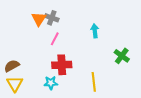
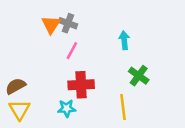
green cross: (122, 56) -> (139, 76), moved

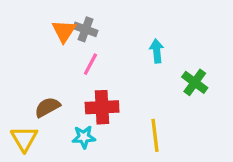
green cross: (139, 76) -> (195, 82), moved
brown semicircle: (16, 86) -> (47, 107), moved

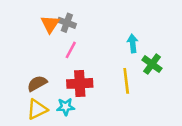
cyan arrow: (157, 51) -> (133, 43), moved
yellow line: (155, 135) -> (126, 81), moved
yellow triangle: (24, 139) -> (37, 109), moved, turned 35

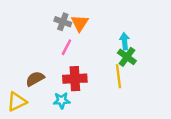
orange triangle: (50, 24) -> (80, 23), moved
green cross: (152, 64) -> (127, 57), moved
yellow triangle: (37, 109) -> (17, 102), moved

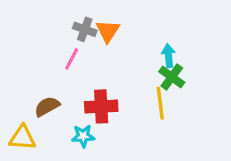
pink line: (66, 47) -> (72, 59), moved
yellow triangle: (17, 102) -> (22, 138), turned 30

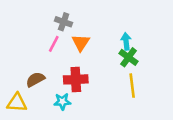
orange triangle: (108, 31) -> (81, 43), moved
yellow line: (160, 103) -> (132, 86), moved

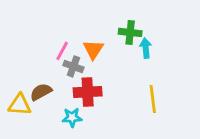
gray cross: (64, 22) -> (73, 66), moved
green cross: (129, 57) -> (130, 32), moved, turned -30
yellow triangle: (17, 103) -> (20, 105), moved

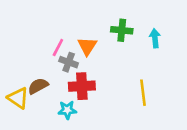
cyan arrow: (146, 48) -> (155, 38), moved
yellow triangle: (20, 105) -> (18, 98), turned 30

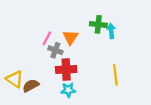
cyan arrow: (155, 38) -> (111, 31), moved
brown semicircle: (38, 86) -> (31, 86), moved
cyan star: (67, 110) -> (68, 90), moved

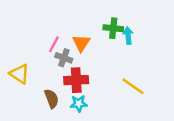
yellow line: (115, 75) -> (133, 86), turned -48
yellow triangle: (15, 79) -> (19, 74), moved
brown semicircle: (31, 86) -> (51, 99), moved, turned 98

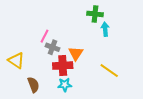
green cross: (113, 28) -> (95, 14), moved
orange triangle: (81, 43) -> (76, 53), moved
brown semicircle: (51, 99) -> (33, 85), moved

